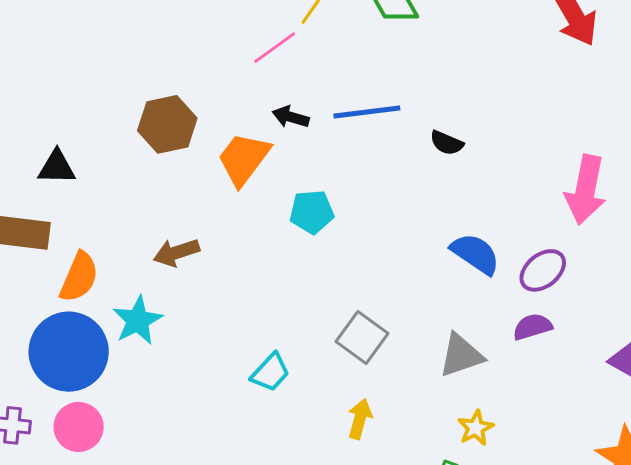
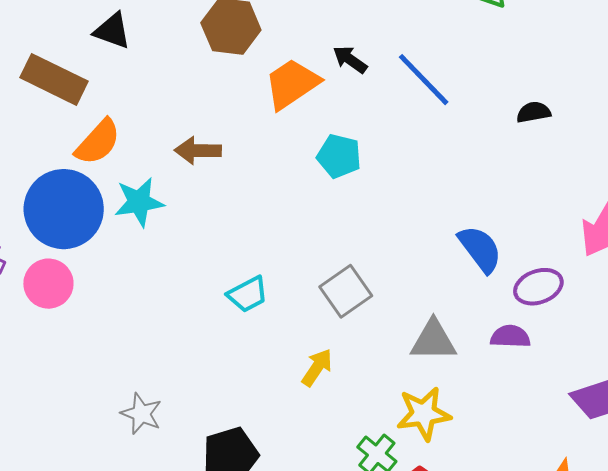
blue line: (367, 112) -> (424, 80), turned 34
black semicircle: (447, 143) -> (534, 112), moved, turned 128
yellow star: (476, 428) -> (424, 414), size x1.5

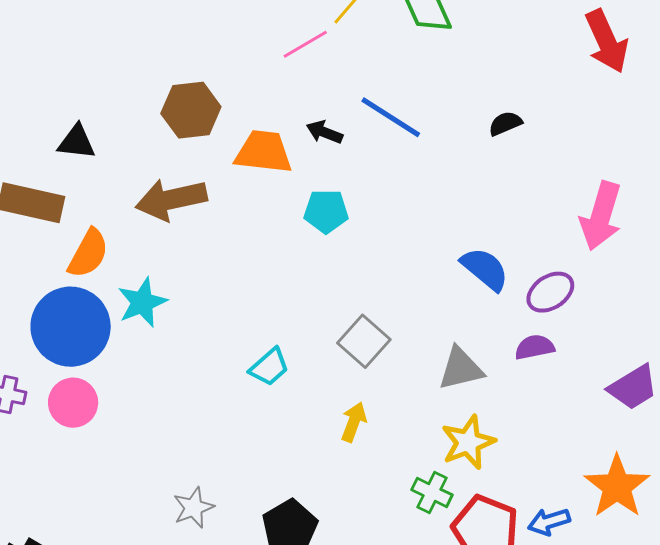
black arrow: (350, 60) -> (324, 132), moved
orange trapezoid: (292, 84) -> (264, 152), turned 54
brown arrow: (198, 150) -> (171, 199), moved, size x1.5
gray star: (141, 414) -> (193, 508), turned -30

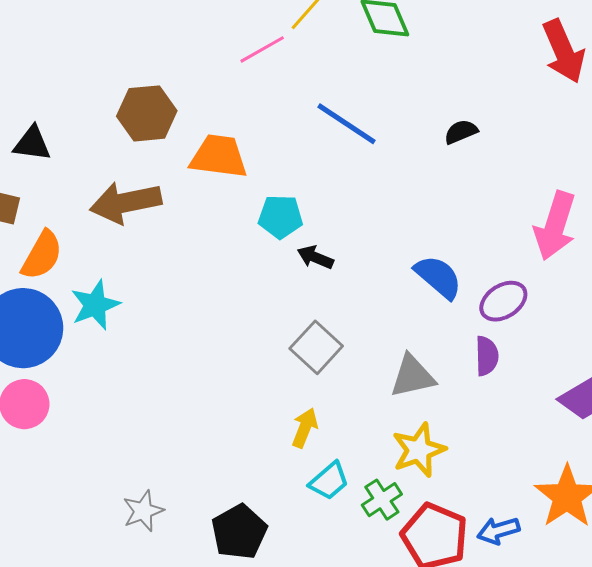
black arrow: (324, 132) -> (315, 257), moved
purple semicircle: (535, 347) -> (487, 356), turned 99
cyan trapezoid: (269, 367) -> (329, 481), moved
green cross: (432, 492) -> (382, 500), turned 30

